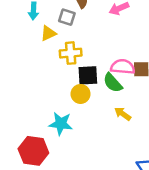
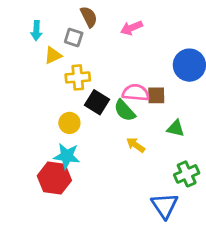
black square: (88, 75) -> (97, 102), turned 35
yellow circle: (81, 94) -> (69, 123), moved
red hexagon: (33, 151) -> (54, 178), moved

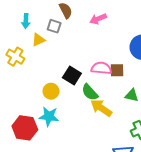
yellow cross: (78, 77) -> (15, 57), moved, turned 36
green semicircle: (125, 111) -> (90, 92), moved
yellow arrow: (136, 145) -> (101, 108), size x1.5
red hexagon: (54, 178) -> (25, 128), moved

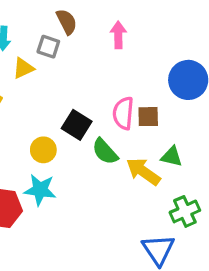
pink arrow: (98, 19) -> (118, 35), turned 112
pink semicircle: (101, 68) -> (123, 113), turned -90
yellow arrow: (101, 108) -> (143, 171), moved

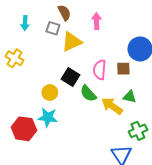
yellow triangle: (23, 68) -> (72, 42), moved, size x1.5
brown square: (148, 117) -> (123, 69), moved

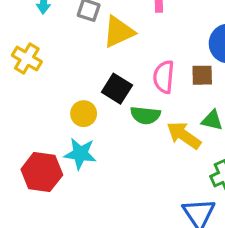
green semicircle: (88, 94) -> (145, 115), turned -42

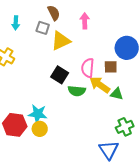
yellow circle: (84, 114) -> (40, 129), moved
yellow arrow: (184, 135) -> (100, 85), moved

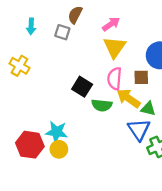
brown semicircle: (54, 13) -> (75, 15), turned -126
pink arrow: (85, 21) -> (111, 24), turned 56
yellow triangle: (61, 41) -> (115, 47), moved, turned -30
blue triangle: (109, 150) -> (139, 130), moved

